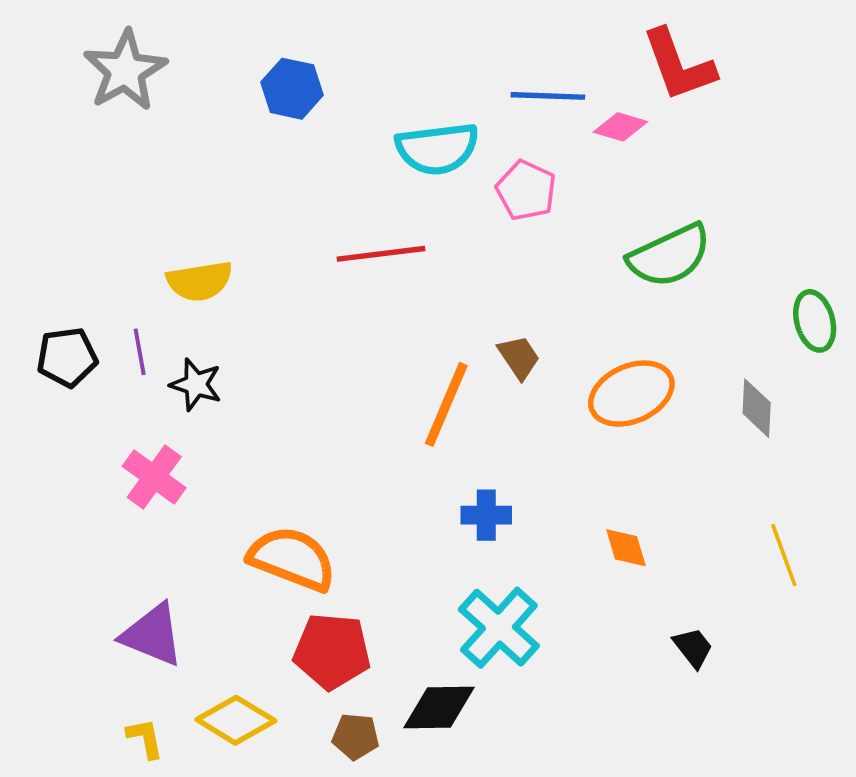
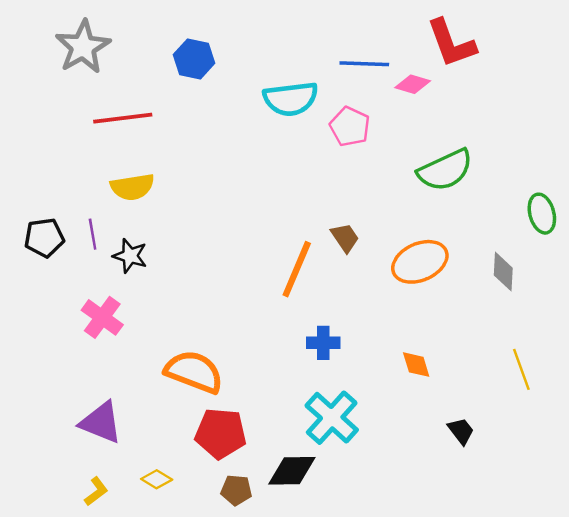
red line: (381, 254) -> (123, 118), moved
yellow diamond: (236, 720) -> (157, 479), size x0.6
yellow L-shape: (145, 738) -> (96, 491), turned 64

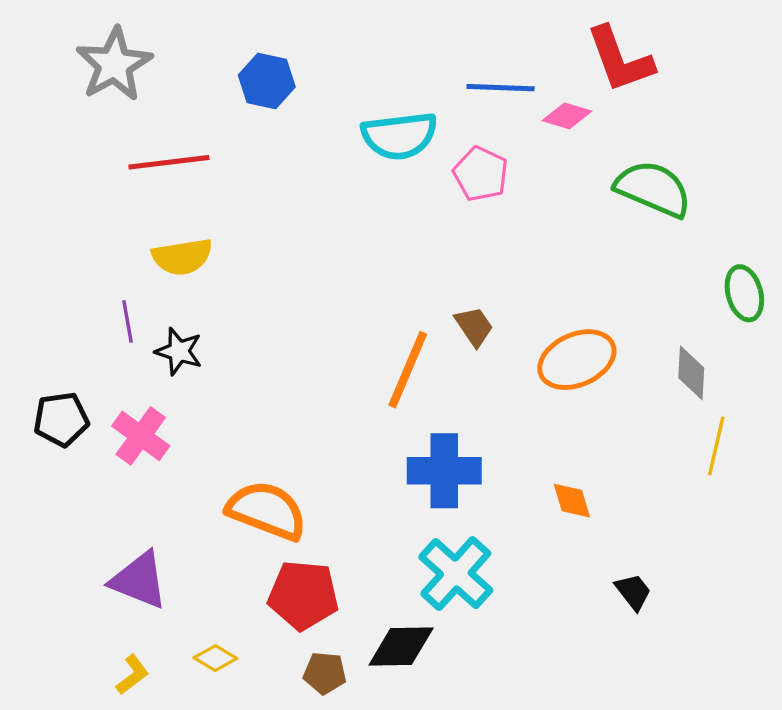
green semicircle: (445, 170) -> (653, 189), moved, turned -132
black pentagon: (44, 238) -> (61, 419), moved
blue cross: (323, 343) -> (444, 471), size x1.6
yellow line: (521, 369) -> (716, 446), moved, turned 33

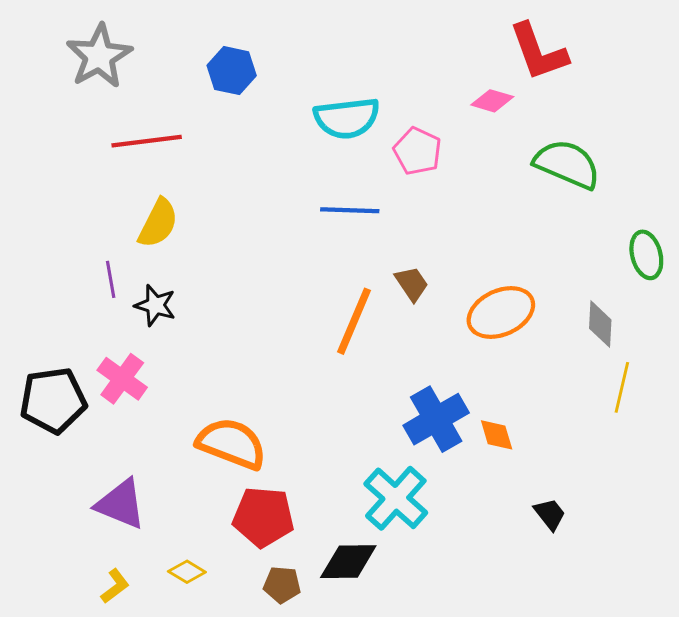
blue line: (501, 88) -> (350, 210), moved
yellow semicircle: (182, 257) -> (158, 223), turned -54
black pentagon: (61, 419) -> (53, 400), moved, size x1.4
blue cross: (444, 471) -> (436, 419), moved, turned -30

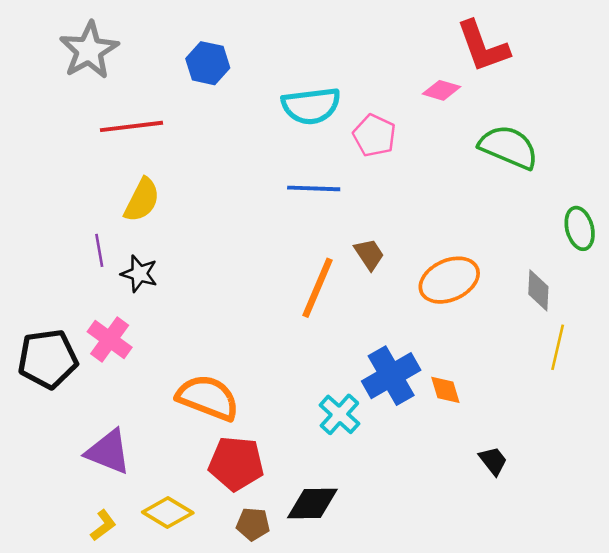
cyan cross: (396, 498) -> (339, 414), moved, size x0.7
yellow diamond: (187, 572) -> (168, 513), size x1.5

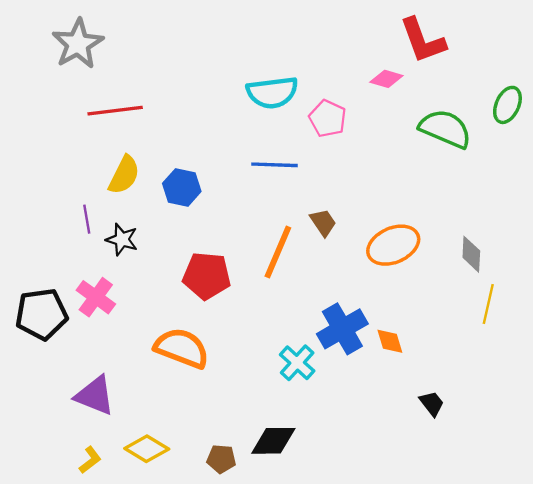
blue hexagon: (208, 63) -> (182, 187), moved
green ellipse: (580, 228) -> (507, 105), moved, turned 39
red pentagon: (236, 463) -> (207, 276), moved

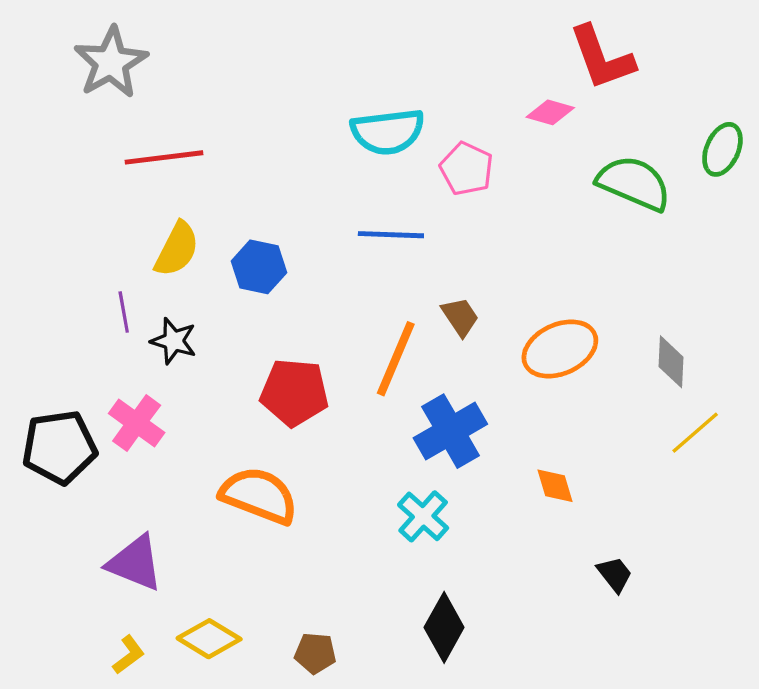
yellow line: (488, 304) -> (695, 433), turned 36
blue cross: (342, 329) -> (450, 431), moved
black diamond: (273, 441) -> (444, 627), moved, turned -60

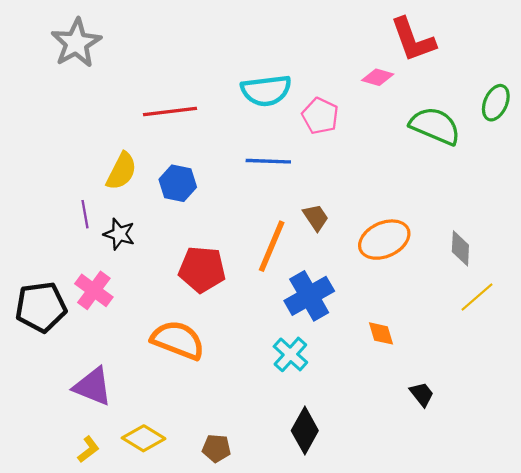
red line: (164, 157) -> (170, 111), moved

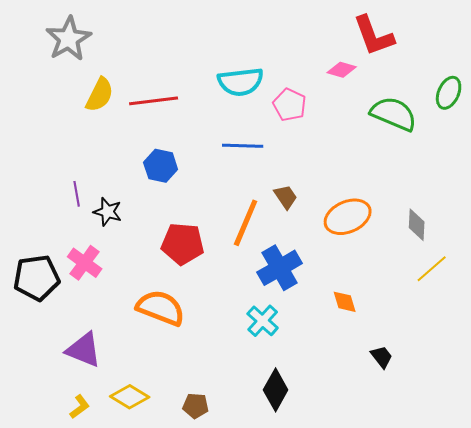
yellow semicircle: (121, 171) -> (100, 95), moved

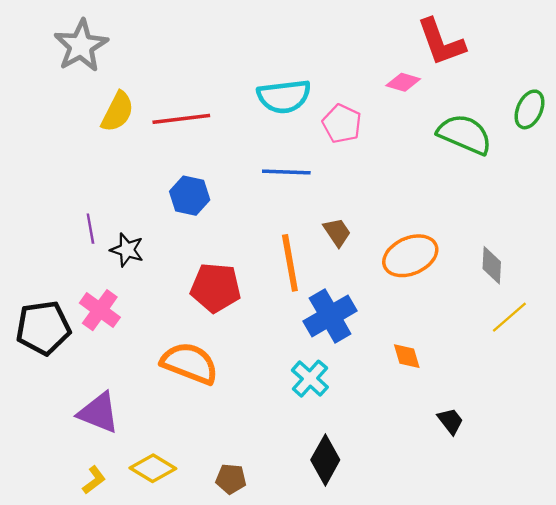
orange line: (246, 223) -> (290, 263), turned -33

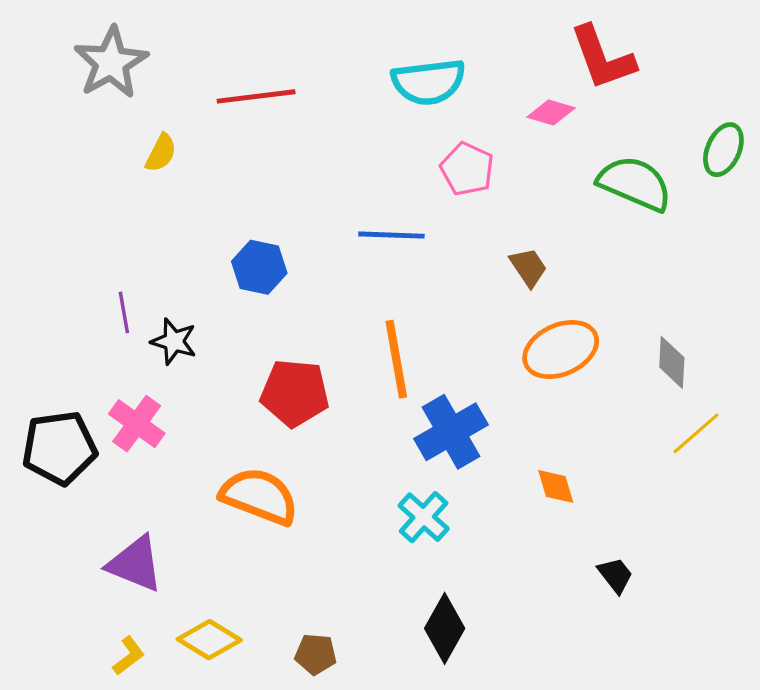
cyan semicircle: (284, 96) -> (428, 82), moved
yellow semicircle: (118, 112) -> (161, 153), size x0.7
red line: (181, 119) -> (256, 96), moved
brown trapezoid: (337, 232) -> (528, 267), moved

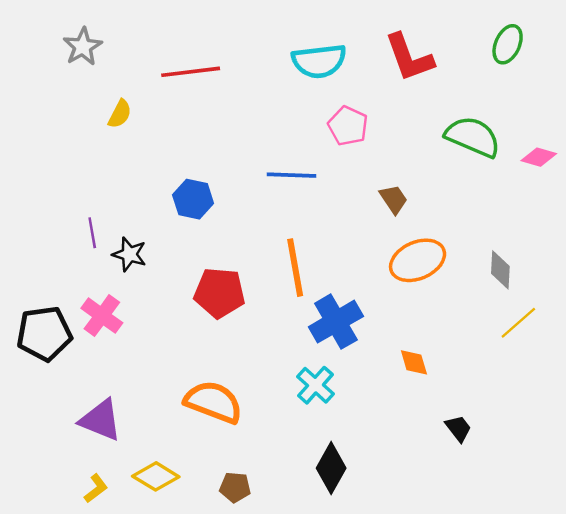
red L-shape: (603, 58) -> (409, 57), moved
gray star: (111, 63) -> (83, 47), size x0.7
pink diamond: (551, 113) -> (539, 157), moved
green ellipse: (723, 150) -> (508, 44), moved
orange semicircle: (259, 496) -> (213, 402), moved

